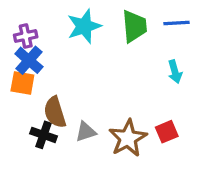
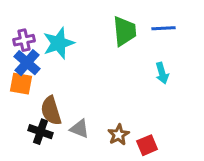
cyan star: (84, 26) -> (59, 43), moved
gray triangle: (86, 132) -> (80, 129), turned 40
red square: (167, 132) -> (147, 145), moved
brown star: (128, 138) -> (119, 135), size x0.6

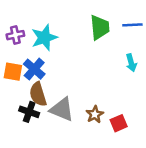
blue cross: (27, 63) -> (34, 69), moved
gray triangle: (80, 129) -> (62, 109), size x1.5

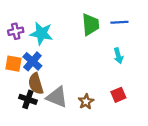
cyan star: (44, 38) -> (41, 33), turned 30
red square: (119, 123) -> (118, 95), moved

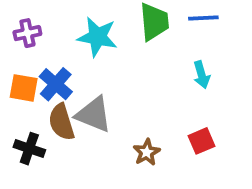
cyan star: (41, 33) -> (97, 37), moved
gray triangle: (57, 97) -> (94, 114), moved
black cross: (28, 99) -> (29, 149), moved

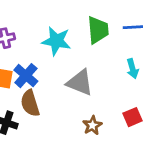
gray triangle: (94, 114) -> (80, 82), moved

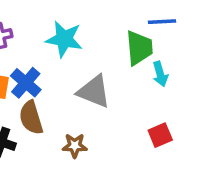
green trapezoid: (98, 30) -> (139, 48), moved
brown star: (92, 125) -> (75, 146), moved, turned 30

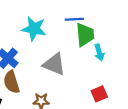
blue line: (162, 22) -> (74, 19), moved

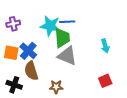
blue line: (74, 19) -> (67, 22), moved
green trapezoid: (85, 35) -> (62, 38), moved

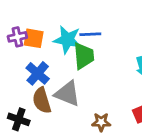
orange square: (11, 53) -> (34, 38), moved
gray triangle: (67, 56) -> (67, 94), moved
brown star: (56, 87) -> (101, 122), moved

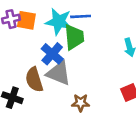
blue cross: (38, 73) -> (52, 54), moved
brown star: (101, 122) -> (81, 103), moved

